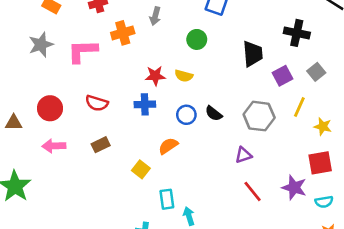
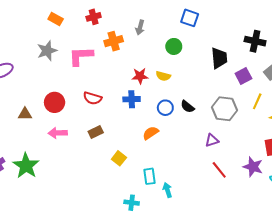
yellow square: (141, 169) -> (119, 158), moved

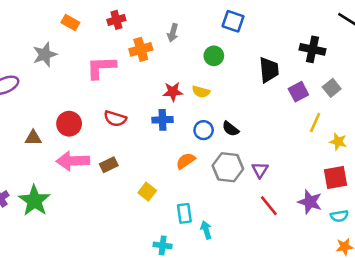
gray star: (47, 51) -> (45, 55), moved
gray hexagon: (224, 109) -> (228, 167), moved
brown rectangle: (96, 132) -> (109, 165), moved
pink arrow: (58, 133) -> (73, 161), size x1.4
purple triangle: (212, 140) -> (260, 170), turned -40

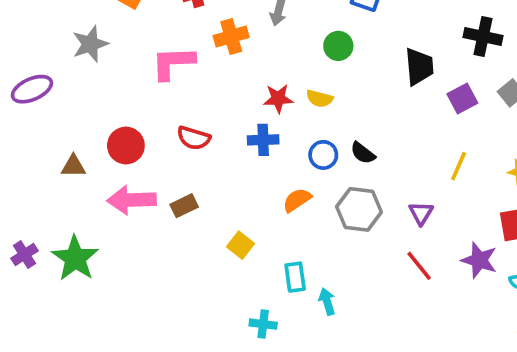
yellow line: (315, 122) -> (459, 166), moved
purple triangle: (260, 170) -> (421, 213), moved

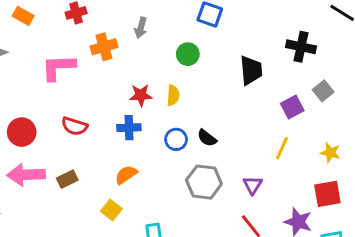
yellow semicircle: (320, 99) -> (173, 95), turned -102
purple square: (462, 99) -> (292, 107), moved
orange semicircle: (297, 200) -> (126, 175), moved

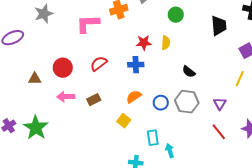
red semicircle: (75, 126) -> (99, 64), turned 126
blue circle: (176, 139) -> (161, 103), moved
pink arrow: (26, 175) -> (66, 97), size x0.7

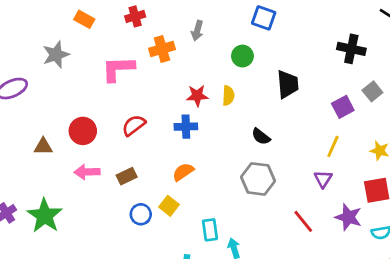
black trapezoid: (219, 26) -> (288, 84), moved
blue circle: (161, 103) -> (141, 214), moved
purple triangle: (220, 104) -> (323, 179), moved

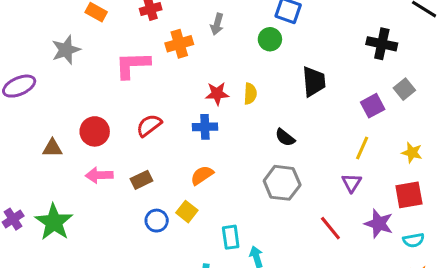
green circle: (242, 56) -> (270, 39), moved

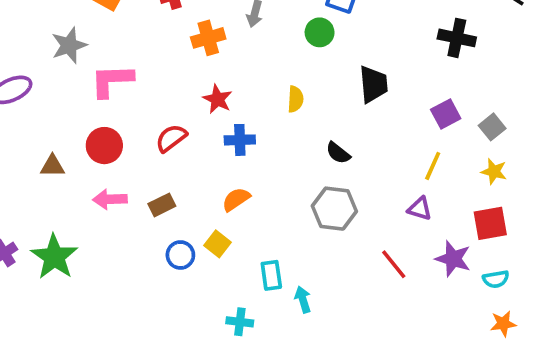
pink L-shape: (132, 65) -> (112, 81), moved
gray square: (404, 89) -> (492, 127), moved
red star: (217, 94) -> (218, 99), moved, turned 30
purple triangle: (352, 183) -> (420, 209), turned -45

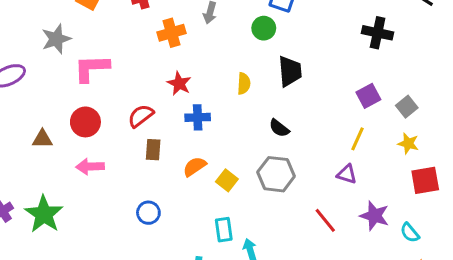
black trapezoid: (373, 84) -> (290, 71), moved
brown rectangle: (162, 205) -> (153, 150), moved, turned -60
red square: (490, 223) -> (425, 180), moved
yellow square: (218, 244) -> (227, 180), moved
cyan semicircle: (496, 279) -> (410, 233), turned 60

